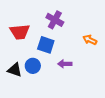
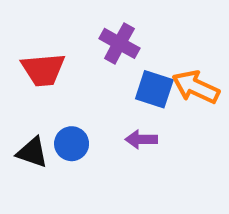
orange arrow: (90, 40) -> (196, 87), size x1.5
blue square: (46, 45) -> (154, 89), moved

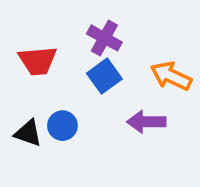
blue square: (154, 89) -> (104, 76), moved, turned 36
purple arrow: (141, 139) -> (146, 122), moved, size x1.4

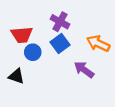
purple arrow: (146, 122) -> (84, 70), turned 36
blue circle: (62, 126) -> (33, 52), moved

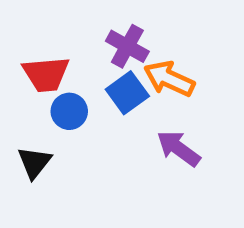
orange arrow: (98, 44) -> (169, 79), moved
black triangle: (16, 76) -> (34, 162), turned 49

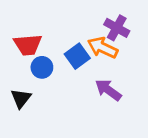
purple cross: (127, 46) -> (117, 28), moved

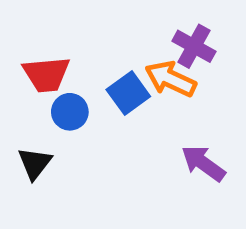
purple arrow: (108, 90) -> (203, 163), moved

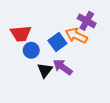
black triangle: (35, 163) -> (45, 70), moved
purple arrow: (203, 163) -> (63, 67), moved

